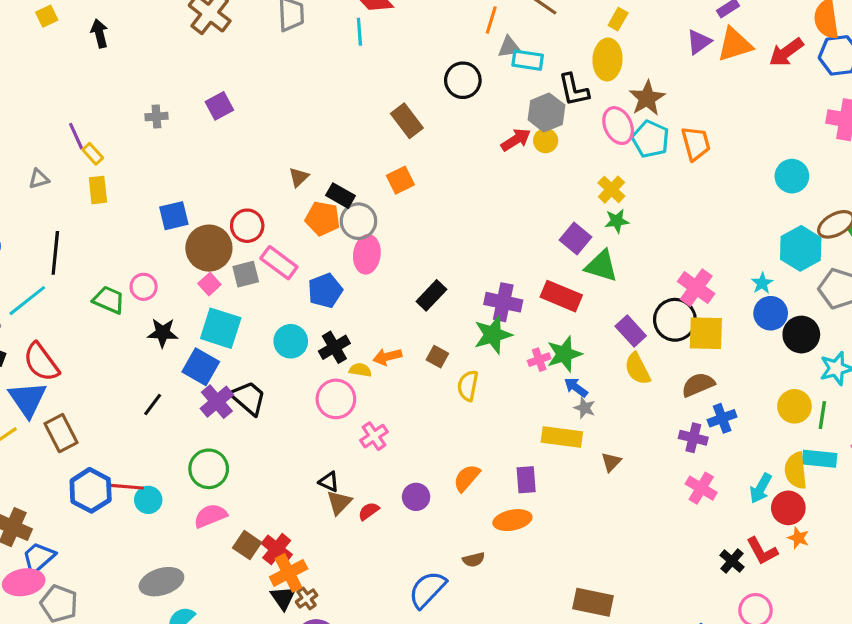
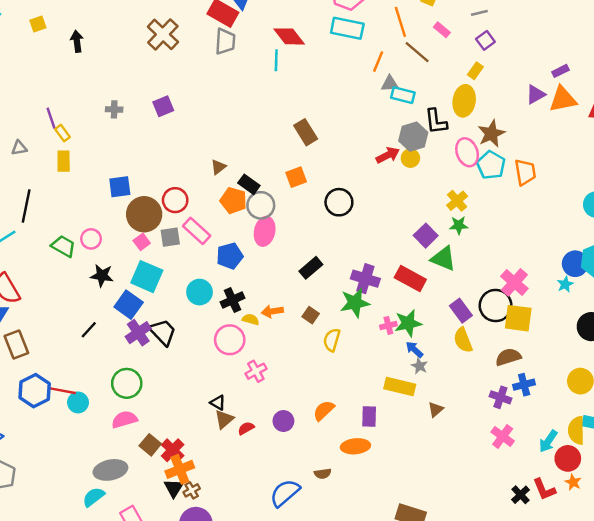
black circle: (463, 80) -> (339, 202), moved
blue circle: (771, 313) -> (575, 264), moved
gray ellipse: (161, 582) -> (110, 470), moved

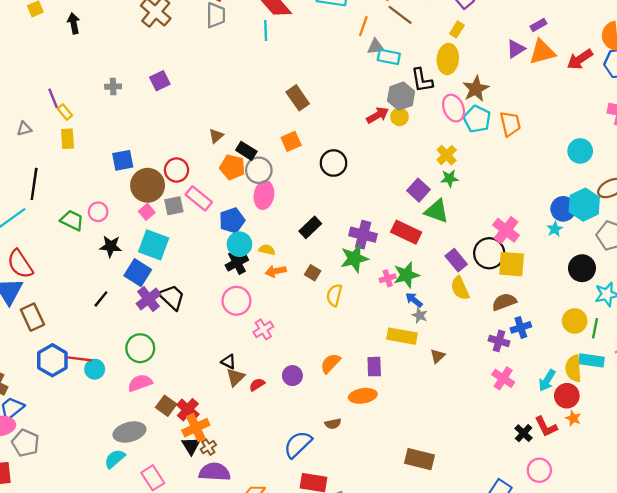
cyan circle: (200, 292) -> (239, 244), moved
yellow semicircle: (251, 319) -> (267, 250), moved

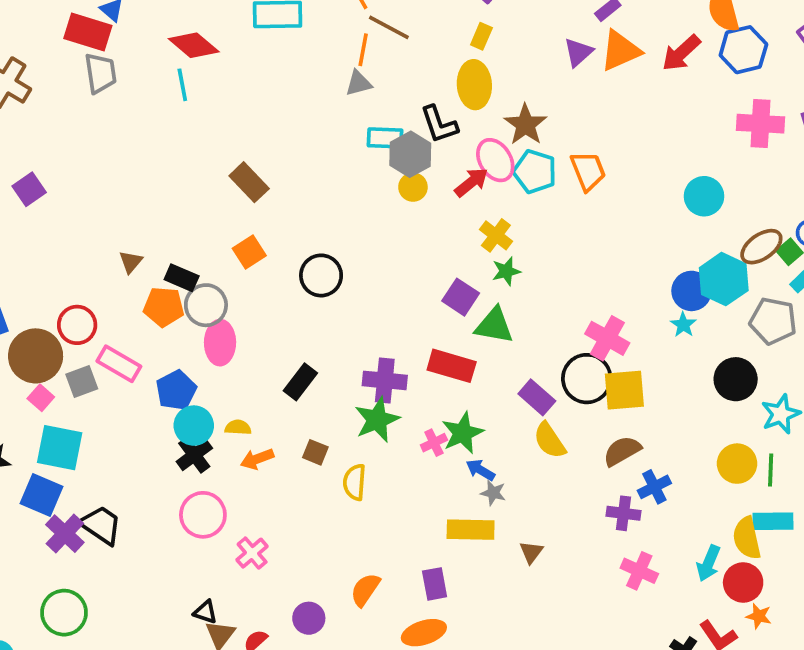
orange line: (363, 26) -> (363, 50), moved
cyan rectangle: (389, 57) -> (385, 138), moved
red arrow: (378, 115) -> (471, 182), moved

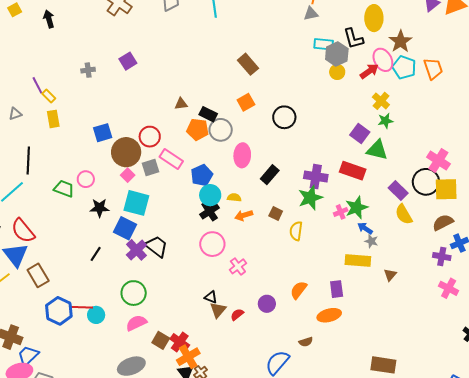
brown triangle: (131, 262) -> (181, 104), turned 40
pink ellipse: (220, 343) -> (242, 155), moved

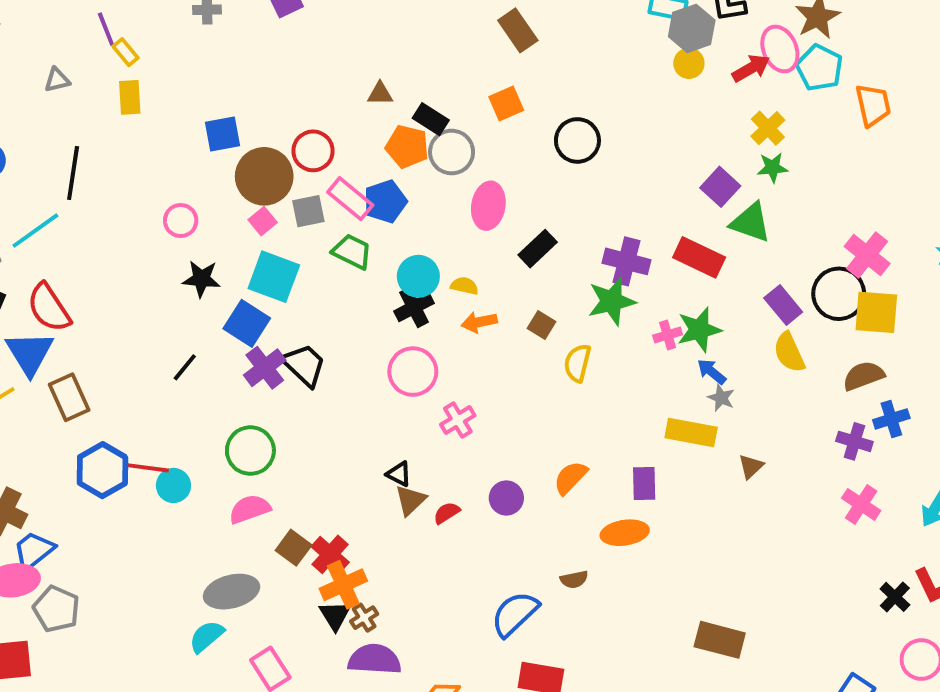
orange trapezoid: (433, 69) -> (873, 105), moved
blue pentagon: (202, 175) -> (385, 201), moved
green trapezoid: (64, 189) -> (352, 252), moved

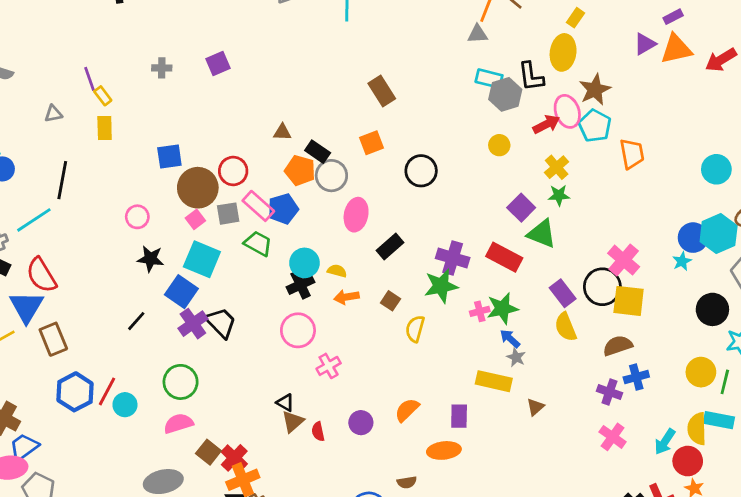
yellow circle: (689, 63) -> (499, 145), moved
red line: (148, 468) -> (107, 391), turned -72
red semicircle: (447, 513) -> (318, 432), turned -72

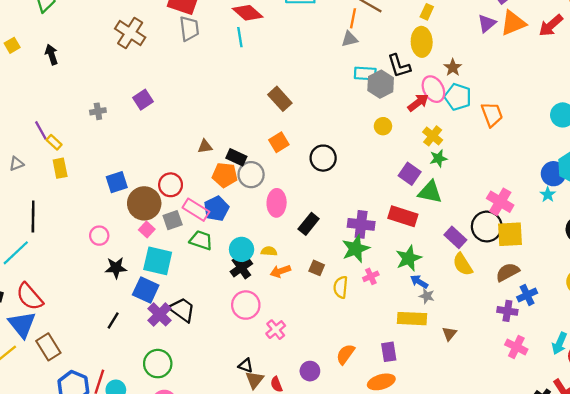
brown star: (595, 90) -> (453, 67), size x0.7
pink cross: (480, 311) -> (371, 276), moved

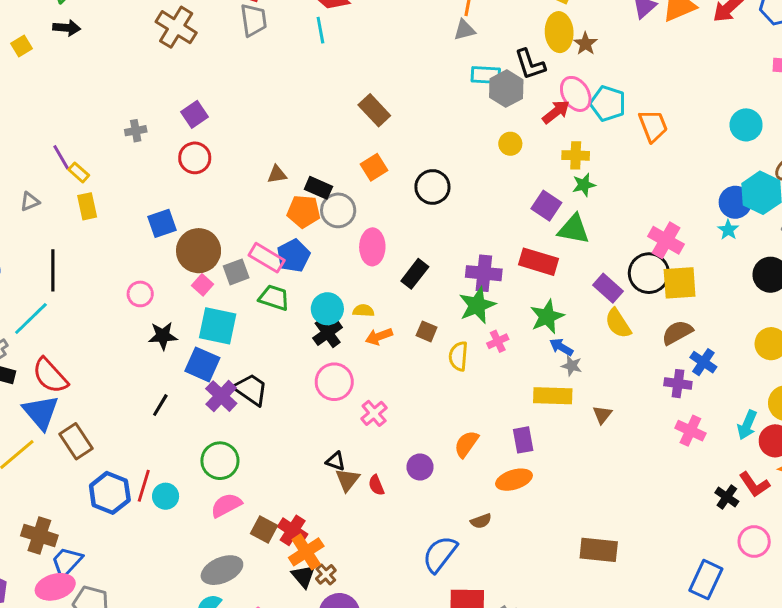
black arrow: (51, 55) -> (67, 28), moved, turned 114
brown star: (453, 67) -> (585, 44), moved
yellow cross: (433, 136) -> (576, 155), turned -36
red circle: (171, 185) -> (195, 158), moved
blue cross: (527, 295) -> (703, 362), turned -30

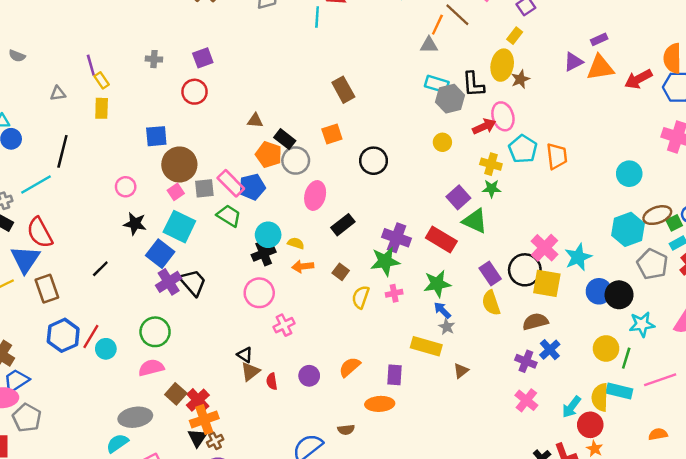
cyan pentagon: (608, 104) -> (523, 149), moved
blue circle: (735, 202) -> (599, 291), moved
cyan star: (728, 230) -> (578, 257), moved, size x1.6
black line: (160, 405) -> (100, 269), moved

